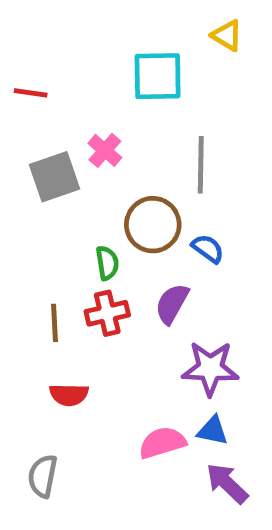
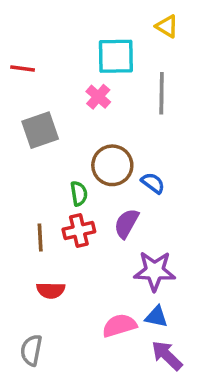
pink cross: (105, 150) -> (98, 97), moved
gray line: (201, 165) -> (162, 93), moved

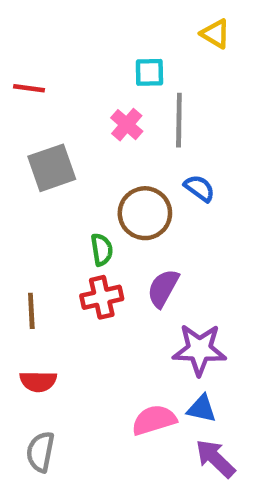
cyan square: (116, 56) -> (149, 72), size x0.6
gray line: (162, 93) -> (179, 120), moved
blue semicircle: (153, 183) -> (199, 188), moved
brown line: (40, 238) -> (31, 311), moved
red semicircle: (51, 290) -> (38, 381), moved

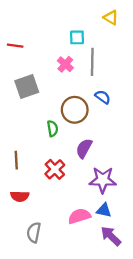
red cross: (102, 297) -> (55, 169), moved, turned -30
gray semicircle: (40, 452) -> (34, 232), moved

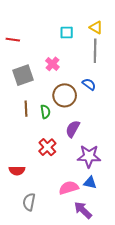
yellow triangle: (111, 18) -> (96, 27), moved
gray line: (92, 62) -> (95, 51), moved
pink cross: (65, 64) -> (52, 64), moved
brown line: (16, 160) -> (26, 109), moved
purple arrow: (111, 236) -> (83, 210), moved

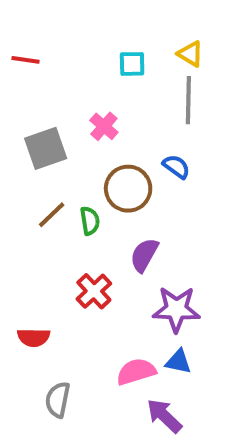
red line: (13, 40) -> (26, 60), moved
brown line: (26, 109) -> (52, 215), turned 49

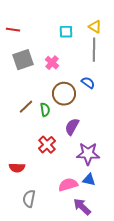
gray square: (46, 148) -> (23, 60), moved

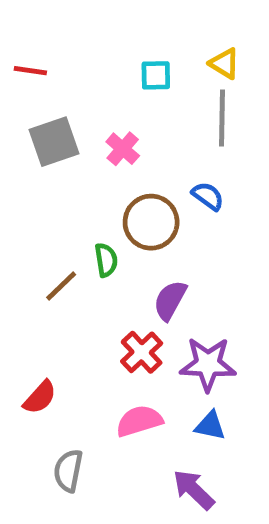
brown line: (26, 107) -> (61, 286), moved
red cross: (47, 145) -> (142, 352), moved
red semicircle: (17, 168) -> (40, 397), turned -49
pink semicircle: (68, 185) -> (139, 421), moved

